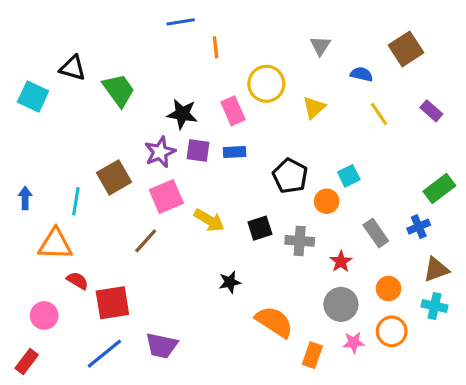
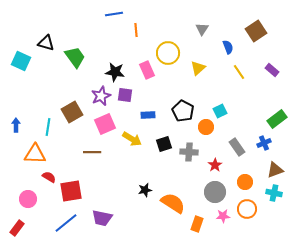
blue semicircle: (362, 74) -> (228, 47), turned 56
blue rectangle: (235, 152) -> (148, 115), moved
brown line: (146, 241) -> (92, 152), turned 48
black star: (230, 282) -> (145, 190), moved

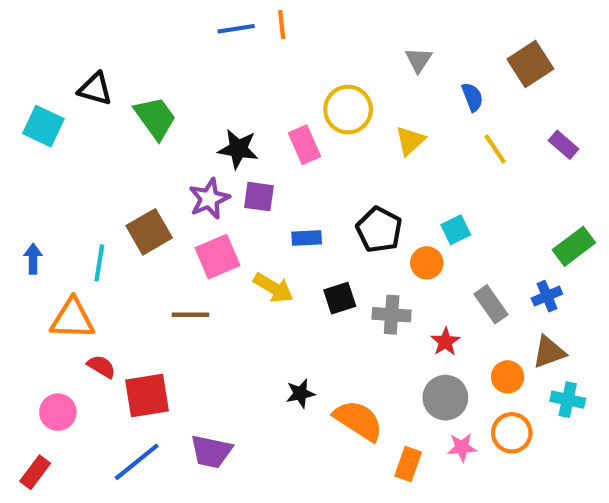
orange line: (136, 30) -> (282, 25), moved
brown triangle: (275, 170) -> (549, 352), moved

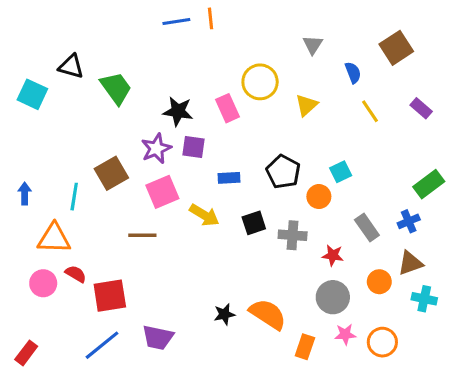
red star: (445, 342) -> (333, 255), turned -30
black star: (300, 393) -> (224, 314), moved
pink circle: (58, 412) -> (43, 283), moved
orange circle: (512, 433) -> (382, 342), moved

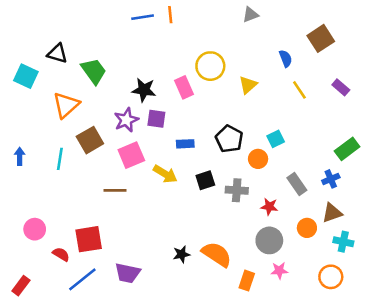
gray triangle: (313, 45) -> (250, 15), moved, turned 36
orange triangle: (54, 238) -> (66, 105), moved, turned -44
red semicircle: (76, 274) -> (61, 254), moved
orange circle: (382, 342) -> (331, 277), moved

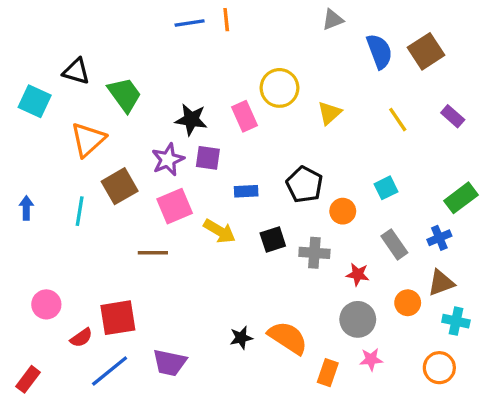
blue semicircle: (286, 59) -> (379, 51), moved, size x1.5
cyan square: (276, 139) -> (386, 188), moved
red semicircle: (61, 254) -> (81, 338), turned 114

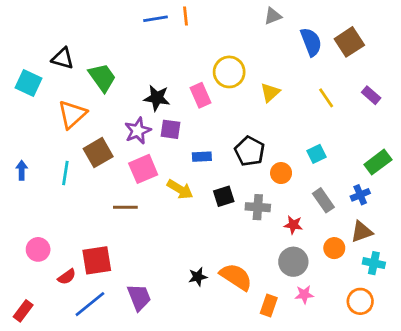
purple trapezoid: (170, 363) -> (139, 297), turned -124

